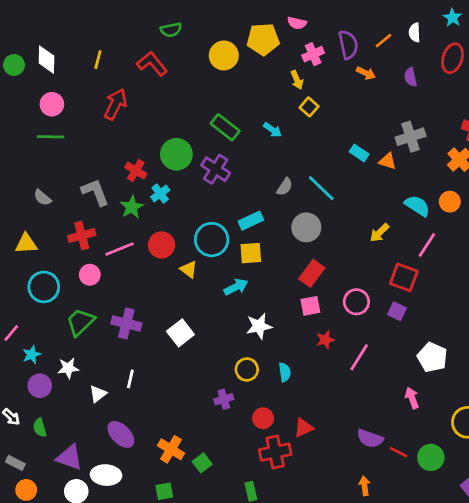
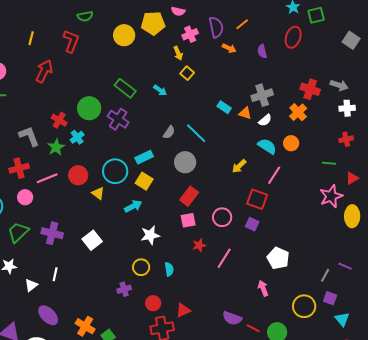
white semicircle: (415, 32) -> (265, 120), moved, turned -128
red L-shape: (152, 64) -> (71, 41), turned 60
yellow square: (251, 253) -> (144, 181), turned 36

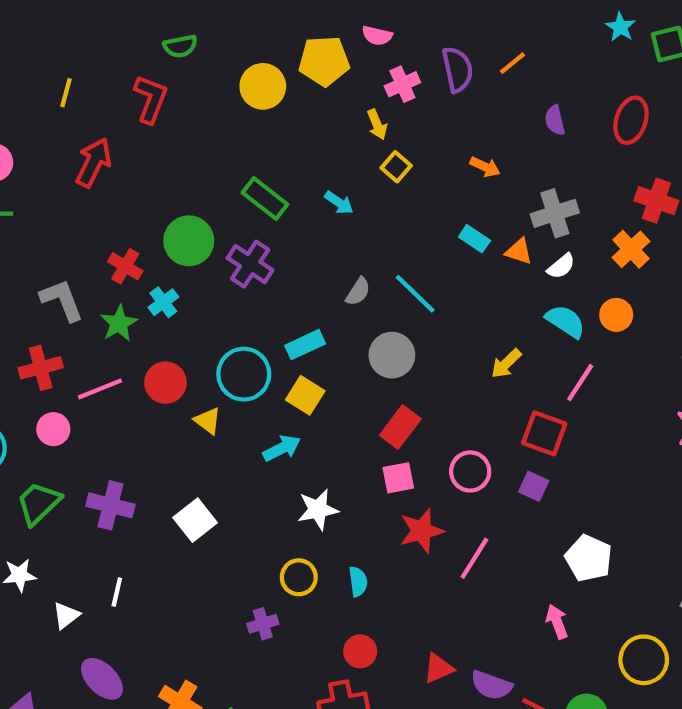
red ellipse: (293, 37) -> (631, 120), moved
orange arrow: (229, 48) -> (485, 167), moved
red star: (199, 245) -> (422, 531), size x1.5
red circle: (153, 303) -> (360, 651), moved
red triangle: (183, 310) -> (438, 668), moved

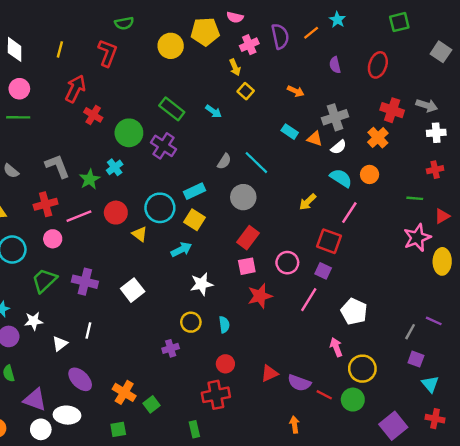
cyan star: (620, 27) -> (337, 20), moved
red cross: (125, 266) -> (93, 115), moved
pink line: (474, 558) -> (309, 300), moved
yellow circle: (644, 660) -> (362, 369), moved

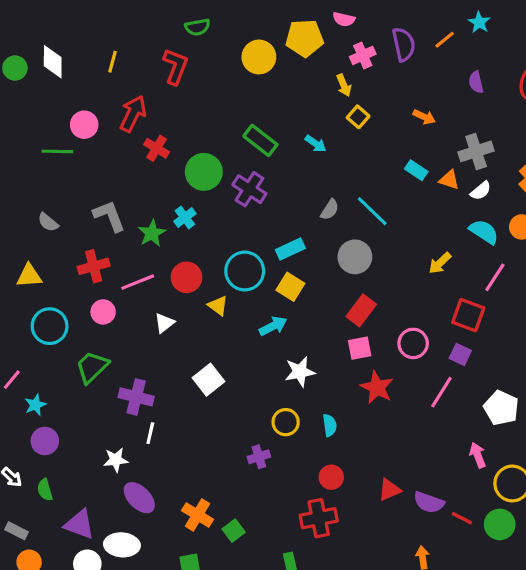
pink circle: (19, 89) -> (84, 125), moved
purple cross: (85, 282) -> (136, 397), moved
red star: (260, 296) -> (377, 387), turned -30
white star: (34, 321) -> (116, 460), moved
white triangle: (60, 344) -> (164, 323), moved

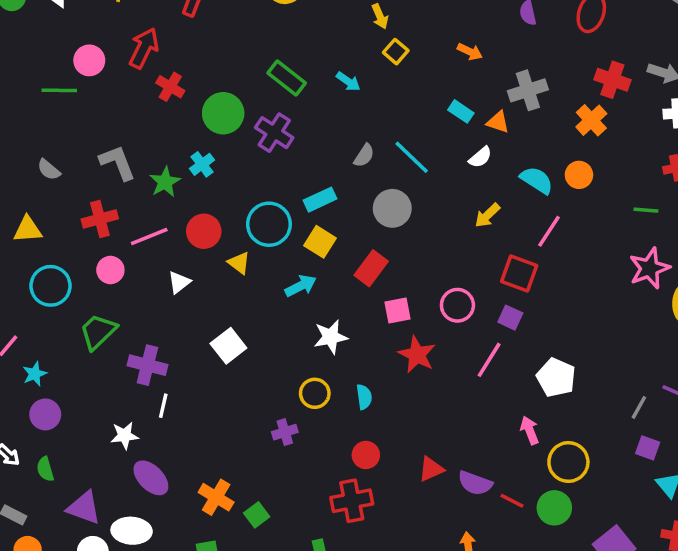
white semicircle: (481, 191) -> (480, 157), moved
red rectangle: (361, 310) -> (371, 268), moved

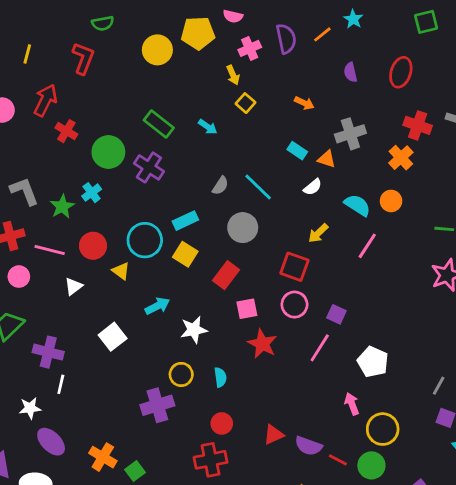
pink line: (149, 237) -> (50, 250), turned 36
red square: (519, 274) -> (294, 267), moved
cyan arrow: (301, 286) -> (157, 306), moved
purple cross: (285, 432) -> (157, 405), size x1.6

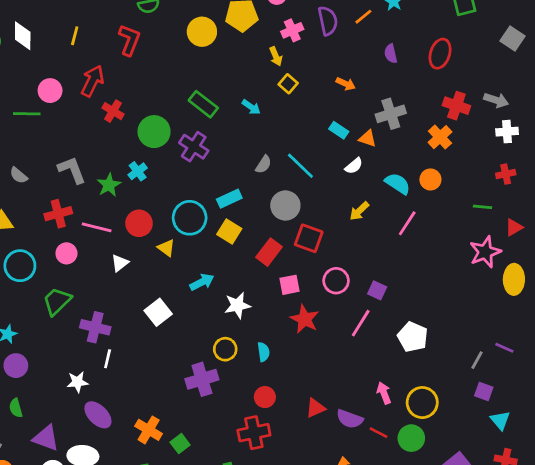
red square: (294, 267) -> (309, 238), moved
pink arrow: (352, 404) -> (384, 393), moved

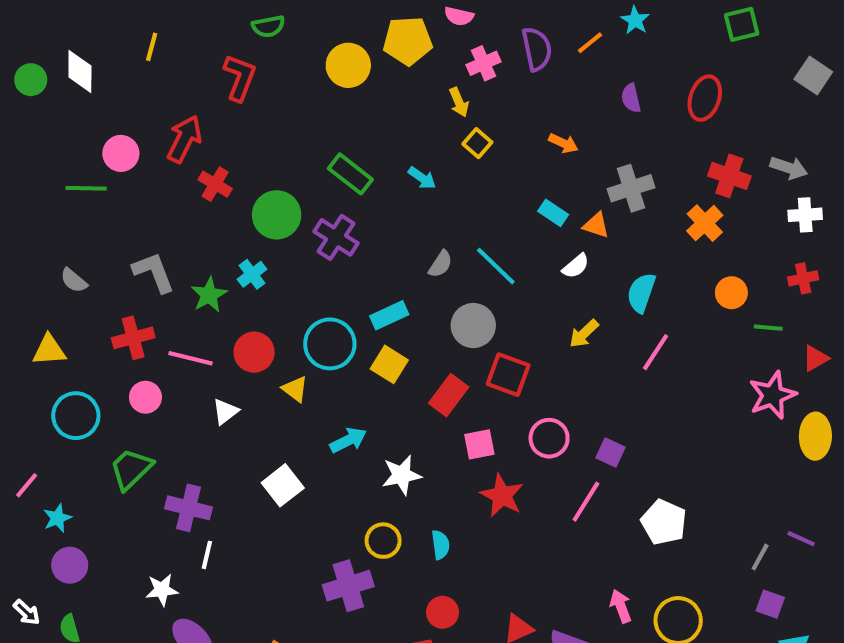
yellow line: (75, 36) -> (152, 47), moved
orange circle: (430, 179) -> (731, 293), moved
cyan semicircle: (398, 184) -> (641, 293), turned -104

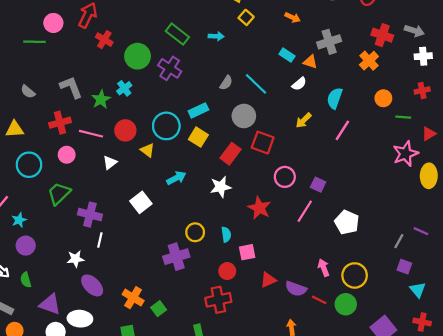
cyan arrow: (422, 178) -> (216, 36), turned -32
pink square: (479, 444) -> (247, 252), moved
white star: (402, 475) -> (221, 187), moved

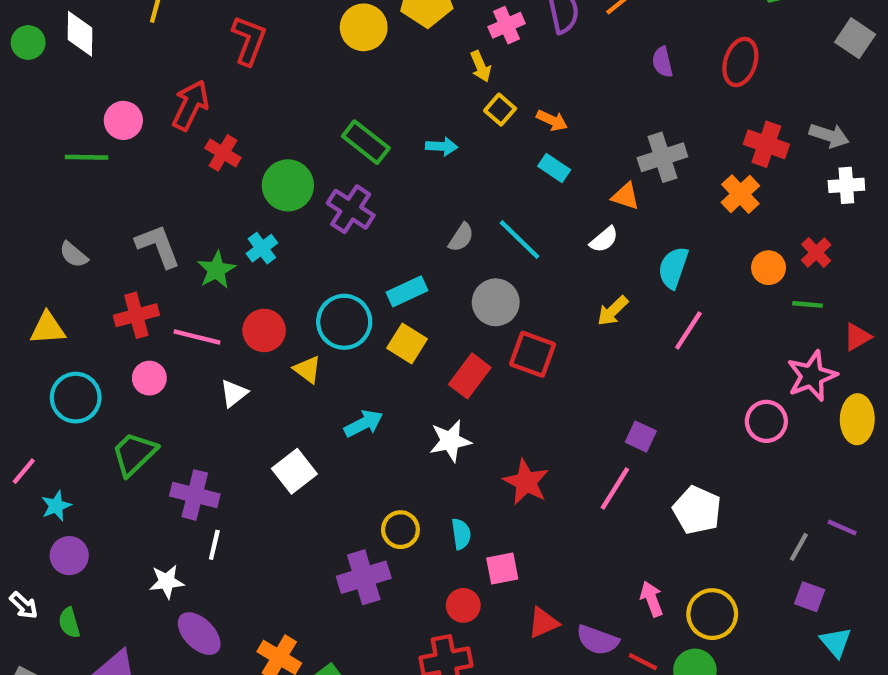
orange arrow: (293, 17) -> (552, 120), moved
cyan rectangle: (287, 55) -> (554, 168), moved
red cross: (422, 91) -> (816, 253), moved, turned -32
pink circle: (285, 177) -> (766, 421), moved

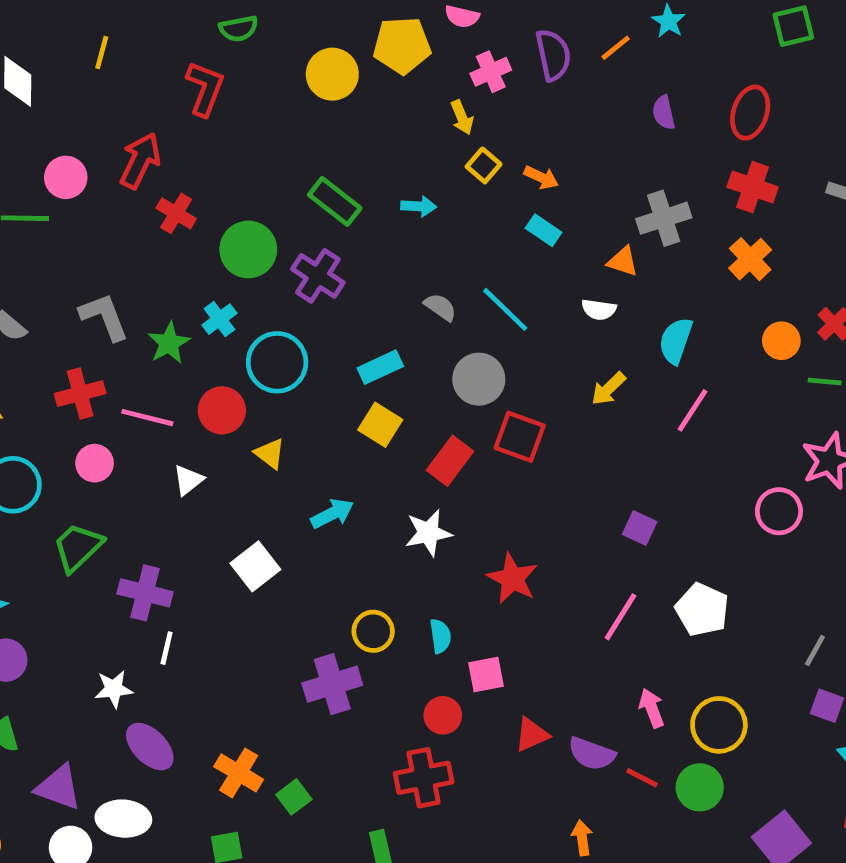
red cross: (766, 144) -> (753, 187), moved
gray semicircle: (461, 237) -> (440, 307), turned -88
white semicircle: (604, 240) -> (599, 309), turned 48
cyan circle: (344, 322) -> (277, 362), moved
pink line: (615, 488) -> (620, 617), moved

